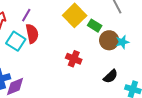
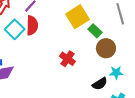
cyan star: (122, 42) -> (116, 73), moved

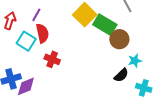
green rectangle: (95, 31) -> (105, 25), size x1.6
red cross: (67, 59) -> (52, 59), moved

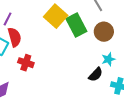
green rectangle: (105, 25) -> (76, 25), turned 35
brown circle: (119, 39) -> (104, 32), moved

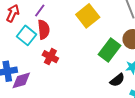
green rectangle: (76, 25) -> (109, 50), moved, turned 55

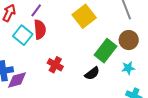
red cross: (50, 57) -> (55, 65), moved
black semicircle: (117, 80) -> (92, 73), moved

